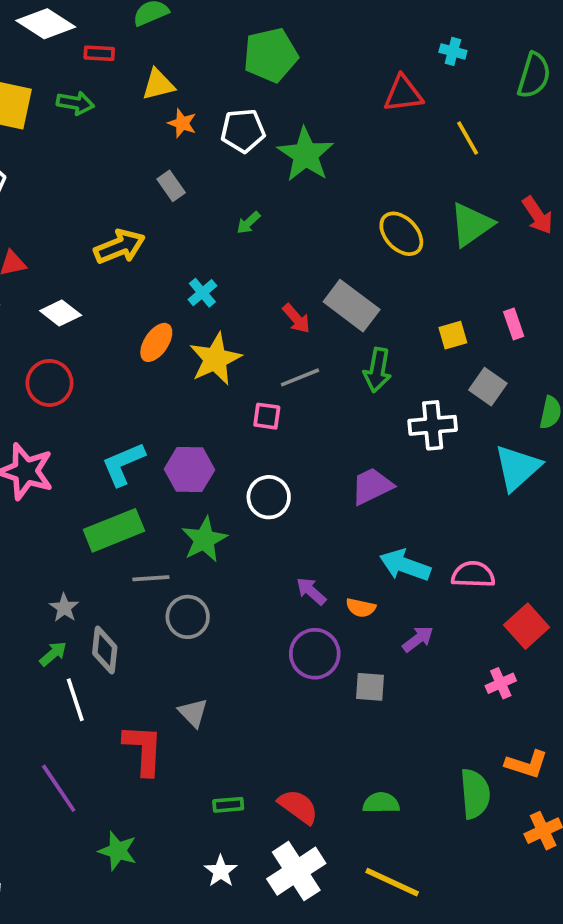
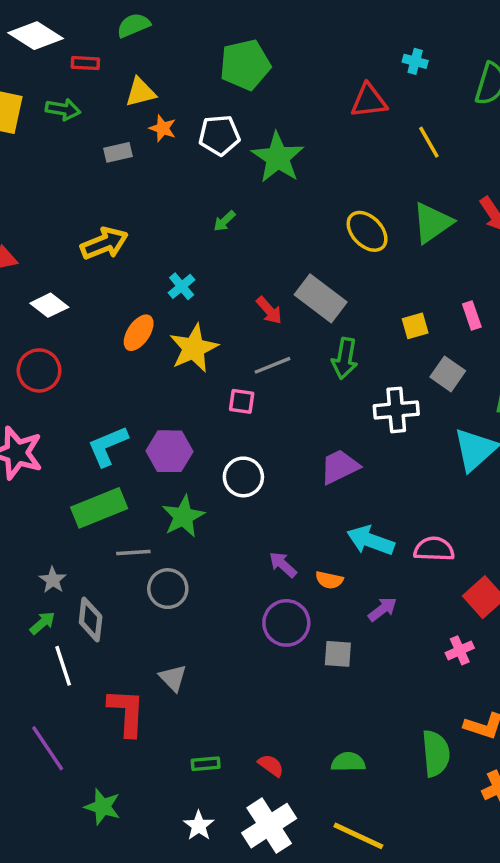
gray rectangle: (171, 186) -> (118, 152), moved, turned -68
red semicircle: (298, 807) -> (271, 765), size x0.7

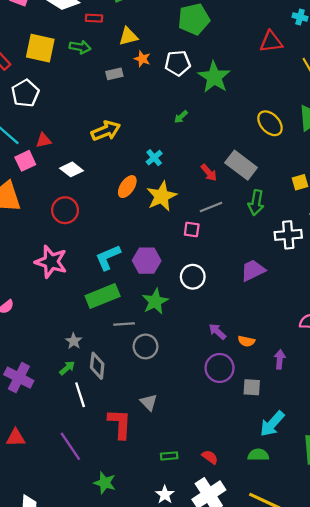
cyan arrow: (370, 540) -> (272, 424), moved, turned -68
purple arrow: (382, 609) -> (280, 359), turned -48

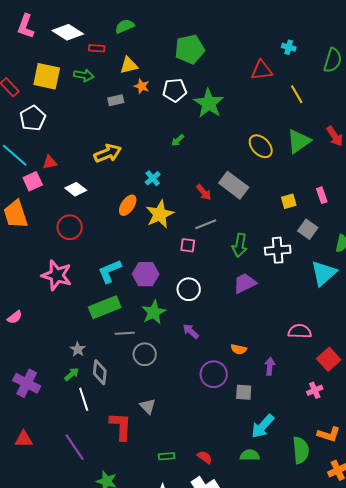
green arrow: (256, 203) -> (240, 245), moved
purple arrow: (217, 331) -> (191, 331), moved

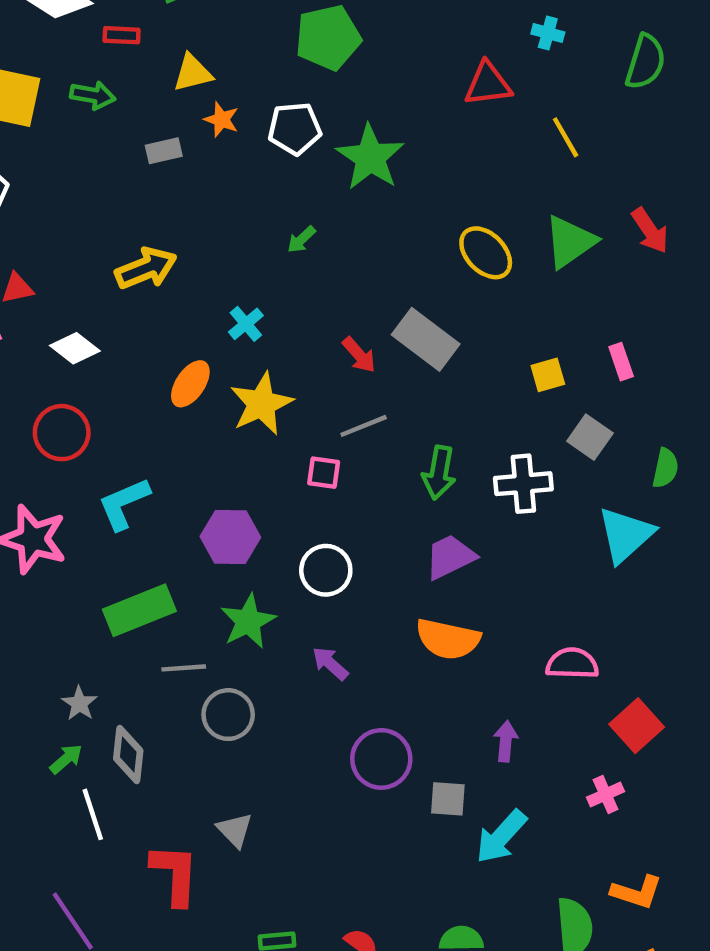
cyan L-shape: (110, 271) -> (124, 504), moved
orange semicircle: (239, 349) -> (448, 639), moved, size x1.8
cyan arrow: (263, 426) -> (501, 837), moved

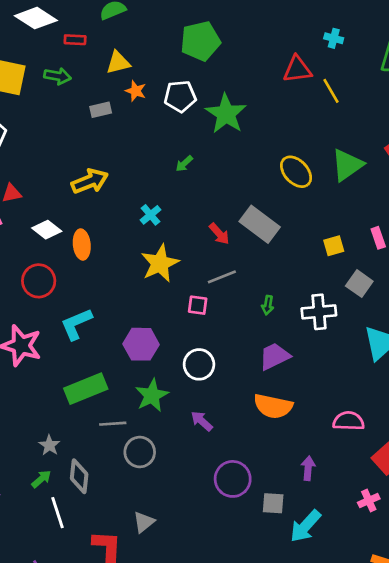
yellow line: (566, 137) -> (331, 91), moved
orange ellipse: (190, 384) -> (82, 244), moved, turned -40
green arrow: (439, 473) -> (268, 305), size x0.6
gray triangle: (235, 830) -> (144, 522), turned 35

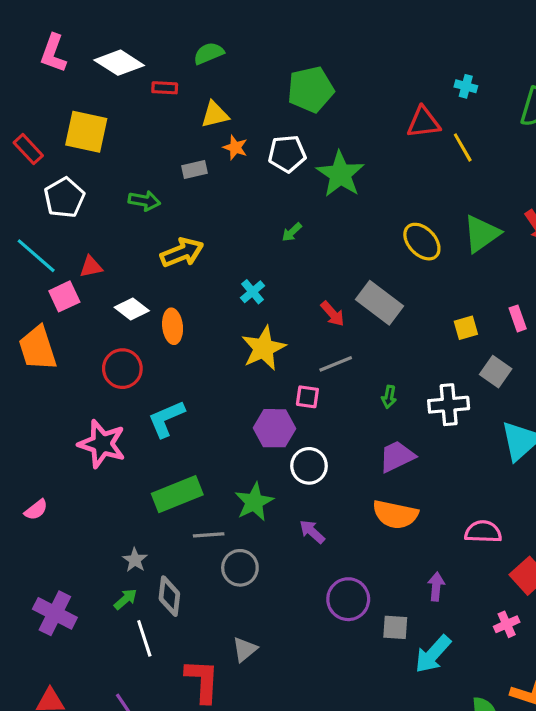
green arrow: (57, 76) -> (144, 201), moved
purple hexagon: (141, 344) -> (274, 428), moved

